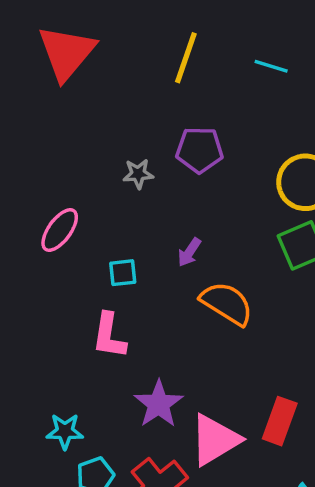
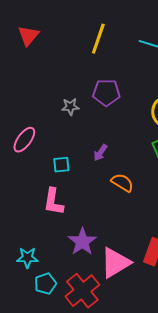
red triangle: (67, 53) -> (28, 36), size x0.6
orange semicircle: (227, 303) -> (122, 183), size x0.7

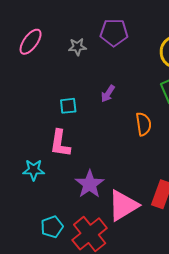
pink ellipse: (24, 140) -> (31, 42), moved
orange semicircle: (122, 183) -> (143, 124), moved, turned 50
cyan star: (27, 258) -> (34, 170), moved

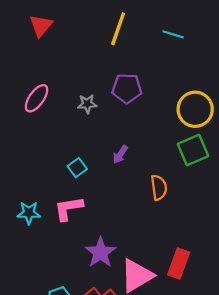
cyan square: (68, 106) -> (77, 168), turned -30
pink L-shape: (60, 143) -> (68, 208), turned 72
cyan star: (34, 170) -> (29, 213), moved

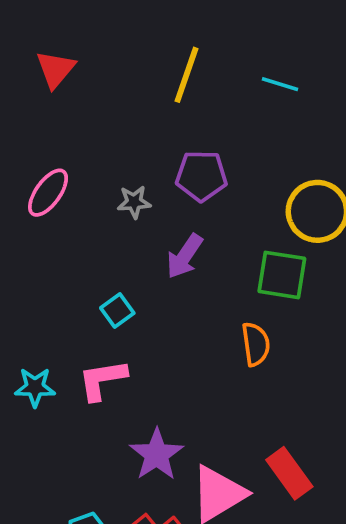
green square: (193, 150) -> (282, 275), moved, turned 32
purple arrow: (120, 154) -> (185, 256), moved, size x1.4
red rectangle: (179, 264) -> (289, 473), turned -56

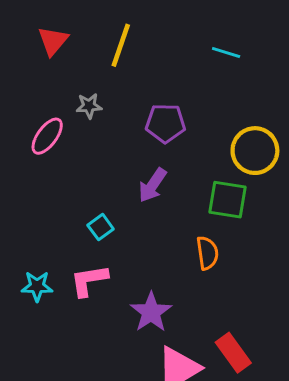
yellow line: (186, 75) -> (121, 45), moved
gray star: (134, 202) -> (89, 106), moved
purple star: (157, 455) -> (151, 312), moved

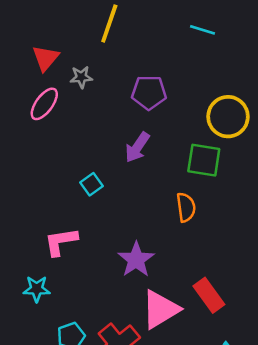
red triangle: (53, 41) -> (46, 58), moved
pink L-shape: (89, 280) -> (61, 242), moved
cyan star: (37, 286) -> (37, 289), moved

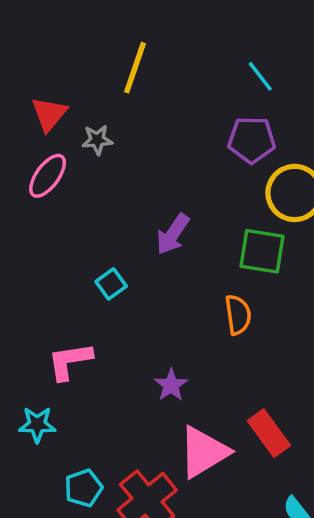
cyan line: (202, 30) -> (260, 76), turned 35
purple pentagon: (149, 92) -> (252, 140), moved
purple star: (136, 260) -> (171, 385), size x0.7

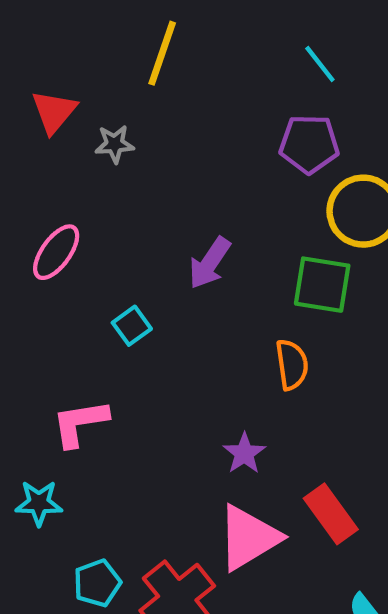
pink ellipse: (48, 176) -> (56, 252), moved
purple star: (171, 385) -> (244, 453), moved

